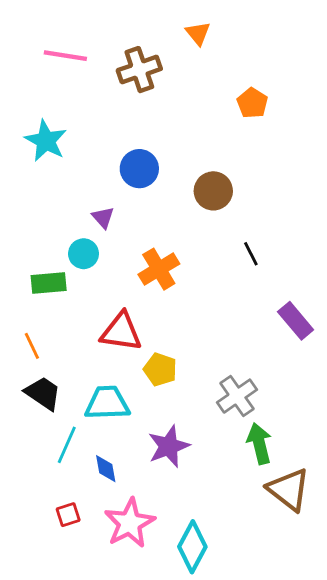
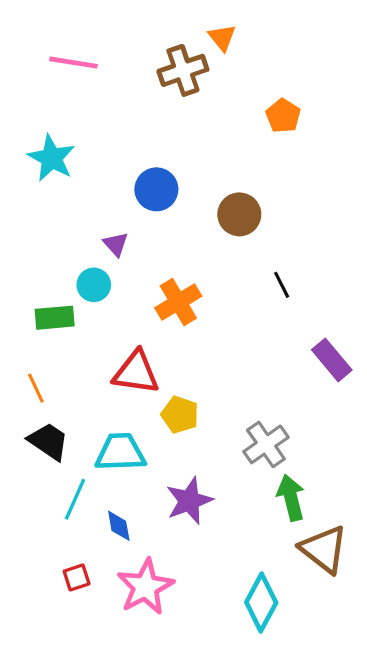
brown cross: (139, 70) -> (183, 70), moved
cyan diamond: (192, 547) -> (261, 603), moved

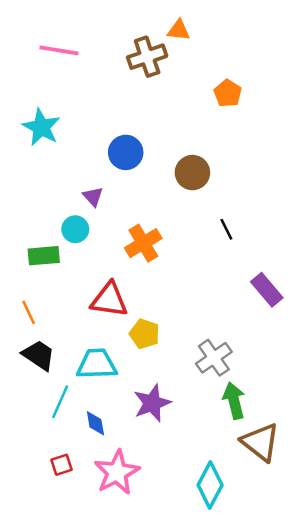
orange triangle: (222, 38) -> (179, 30), turned -45

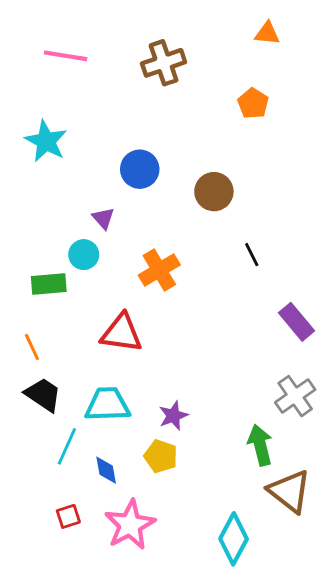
orange triangle: (179, 30) -> (267, 33), moved
yellow pentagon: (145, 334) -> (161, 456), moved
gray cross: (214, 358) -> (295, 396), moved
purple star: (152, 403) -> (173, 416), moved, size x0.7

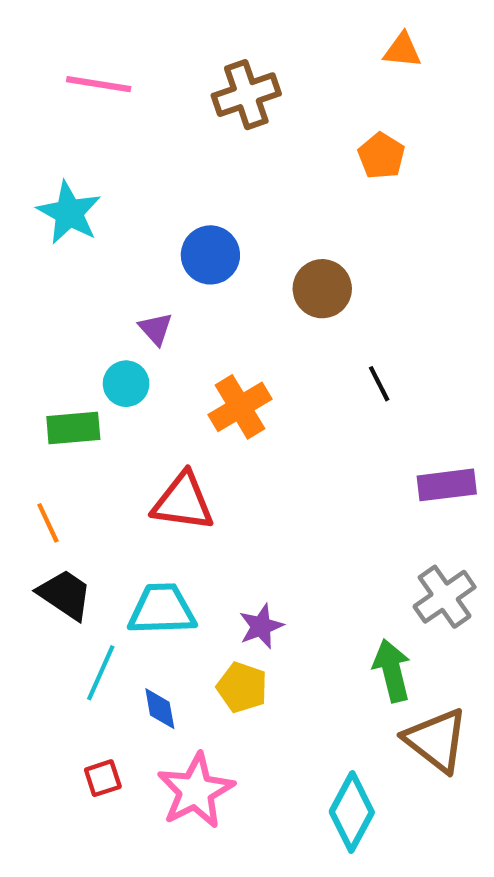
purple rectangle: (297, 322) -> (447, 485), turned -57

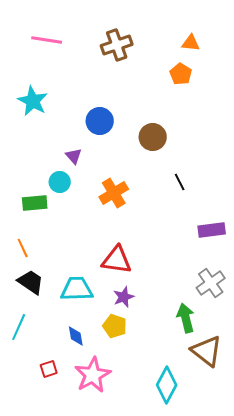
orange triangle: (402, 50) -> (191, 43), moved
red triangle: (183, 502) -> (117, 260), moved
cyan line: (101, 673) -> (19, 327), moved

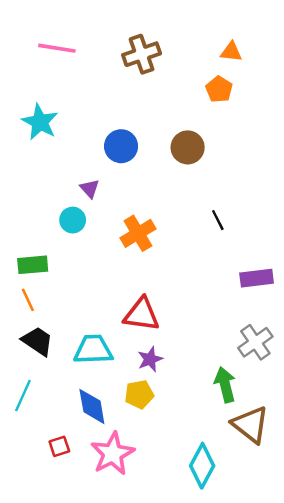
brown circle: (153, 137) -> (188, 147), moved
green rectangle: (35, 203) -> (33, 265), moved
yellow pentagon: (115, 326) -> (139, 394), turned -30
blue diamond: (76, 336) -> (92, 406), size x1.5

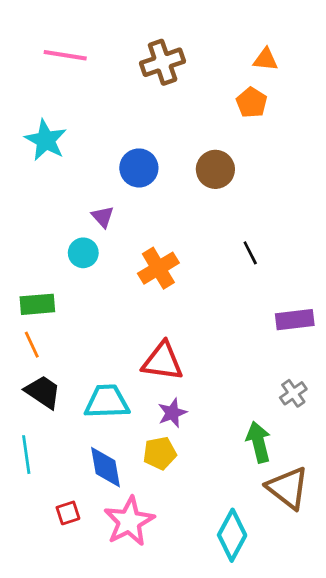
gray cross: (255, 342) -> (293, 393), size x0.7
cyan line: (23, 396) -> (26, 455), turned -32

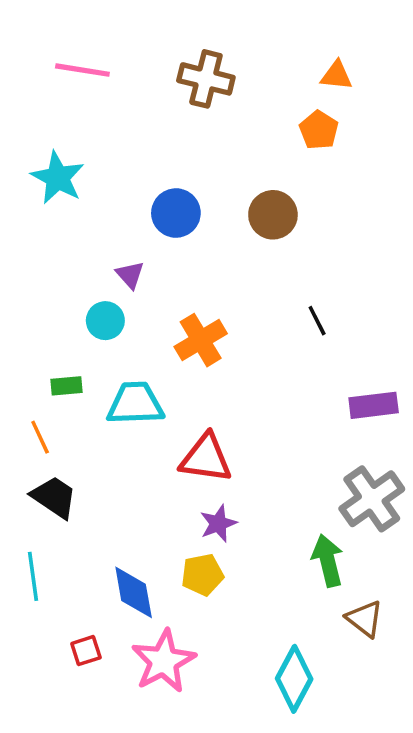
brown cross: (163, 62) -> (206, 79), turned 33
green rectangle: (37, 304) -> (67, 386), moved, size x0.7
gray cross: (293, 393) -> (372, 499), size x1.8
cyan trapezoid: (107, 402) -> (135, 404), moved
brown triangle: (288, 488) -> (365, 619), size x0.7

